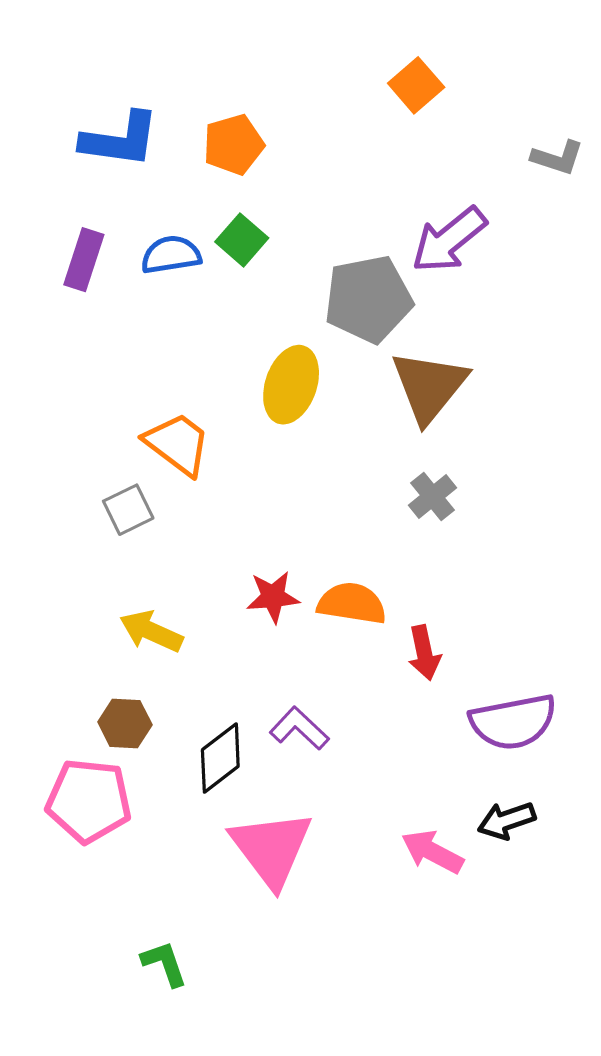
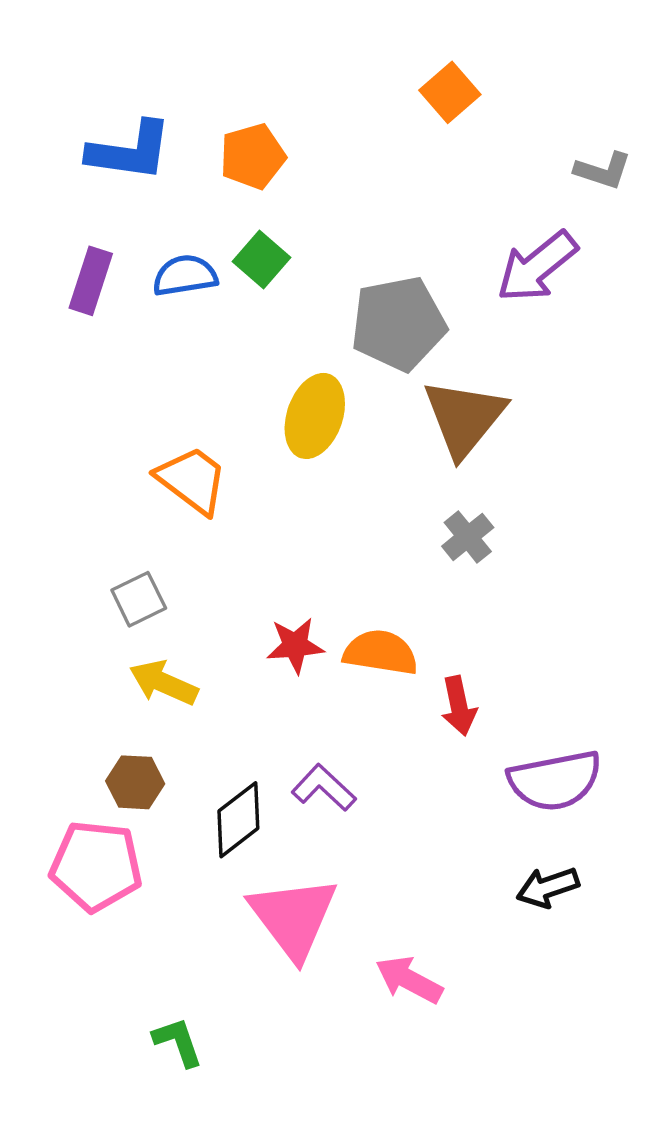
purple arrow: (449, 240) -> (537, 267), moved
gray square: (128, 510) -> (139, 599), moved
pink arrow: (432, 852) -> (409, 980), moved

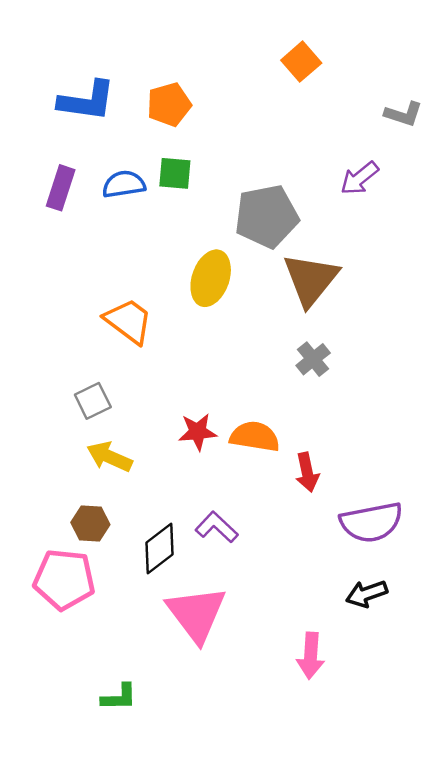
green square: (261, 259) -> (175, 173), turned -36
purple arrow: (537, 267) -> (359, 178), size x0.7
pink arrow: (409, 980) -> (311, 656), moved, turned -114
green L-shape: (178, 1042) -> (119, 697), turned 108

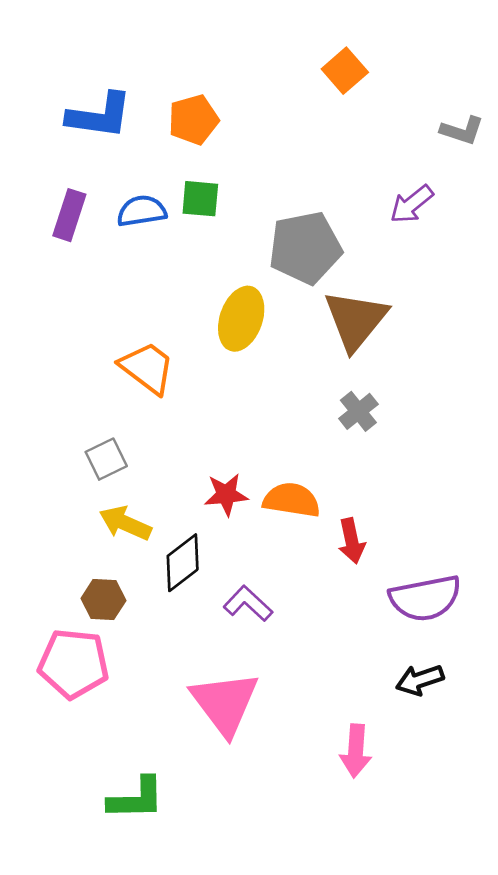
black diamond: (159, 548) -> (183, 563), moved
green L-shape: (119, 697) -> (136, 799), size x1.4

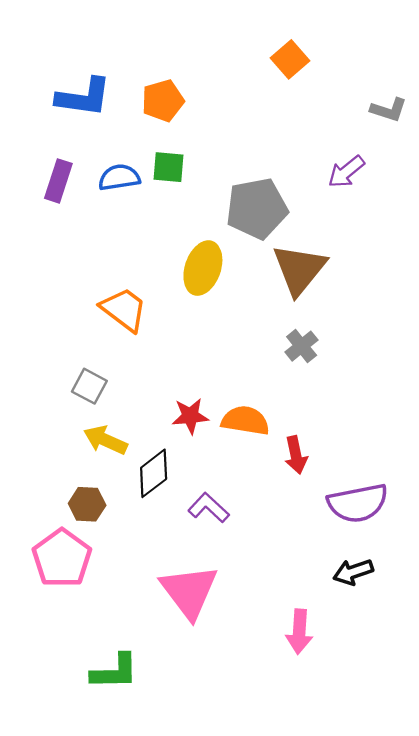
gray square: (106, 459) -> (89, 386), turned -36
pink pentagon: (73, 664) -> (62, 558), turned 30

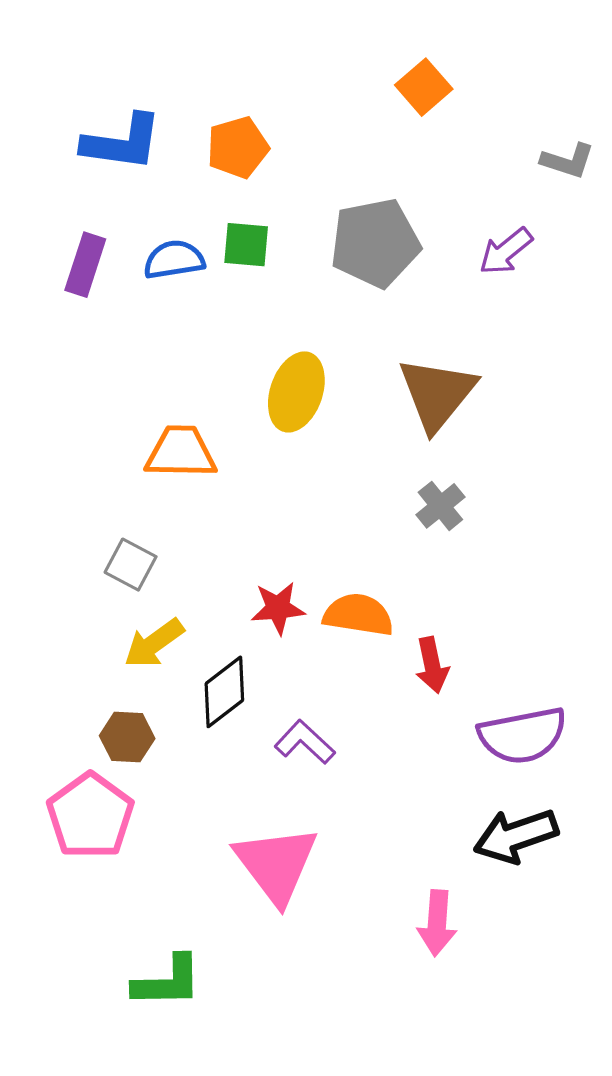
gray pentagon: (257, 208) -> (375, 243), moved
orange trapezoid: (124, 309) -> (181, 452), turned -36
yellow arrow: (105, 440) -> (154, 643), turned -60
black arrow: (353, 572) -> (516, 836), size x1.4

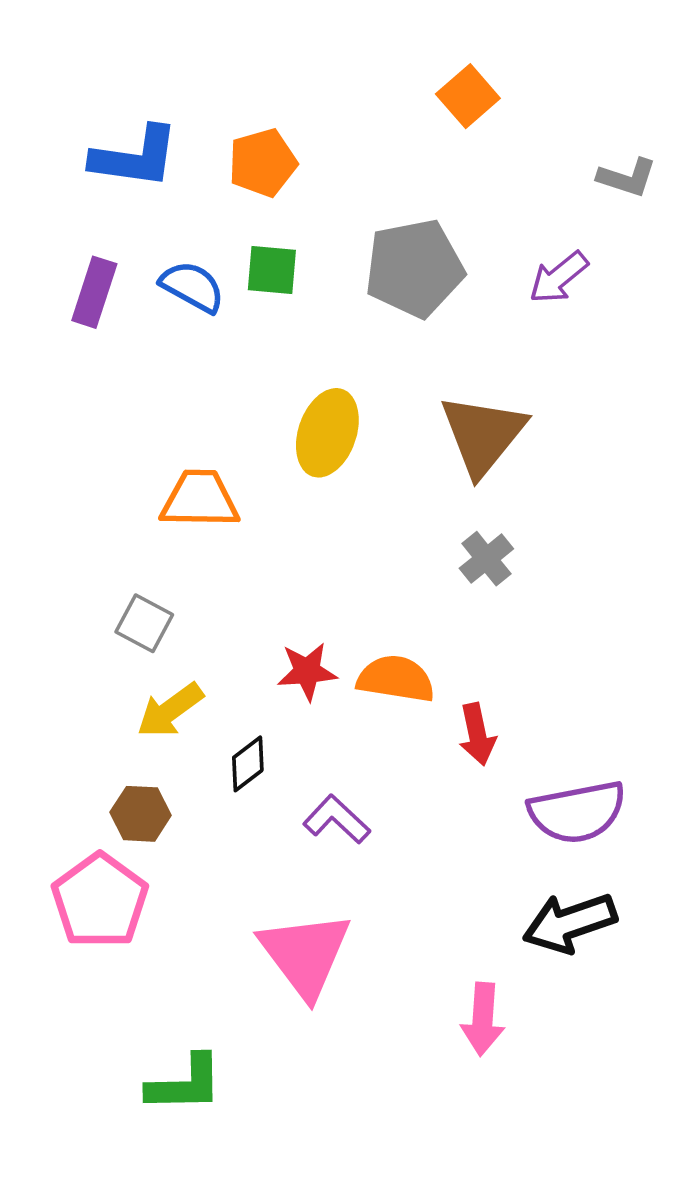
blue semicircle: (174, 260) -> (192, 287), turned 38
black diamond: (224, 692) -> (248, 764), size x0.7

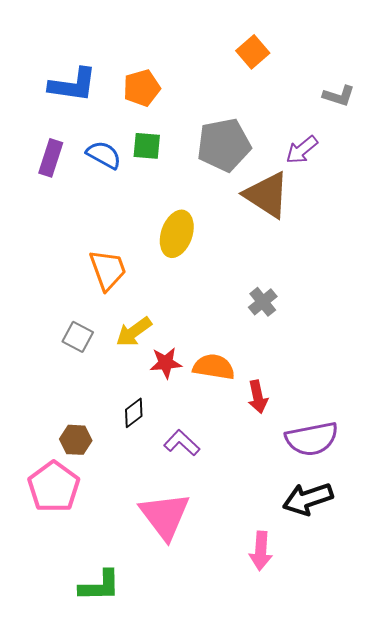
brown triangle: (483, 435) -> (267, 195), moved, turned -36
orange trapezoid: (200, 499) -> (108, 270), turned 69
yellow arrow: (170, 710) -> (134, 332), moved

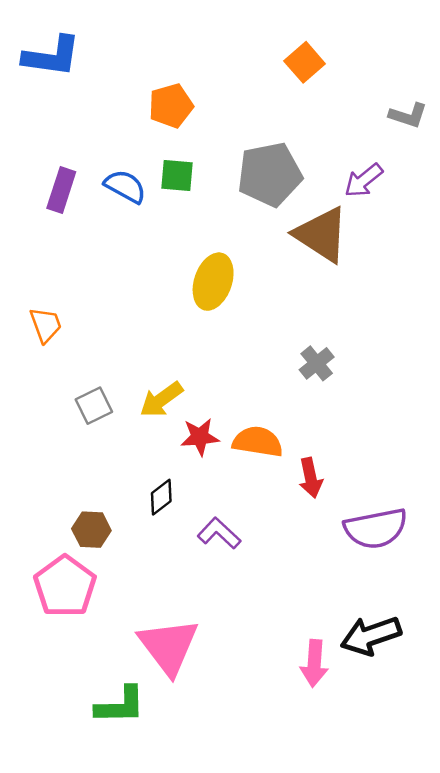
blue L-shape: (73, 85) -> (52, 56), moved
orange trapezoid: (108, 270) -> (46, 325), moved, size x0.7
gray square: (78, 337) -> (94, 406), turned 36
black arrow: (308, 499) -> (371, 636), moved
pink triangle: (165, 516) -> (169, 646), moved

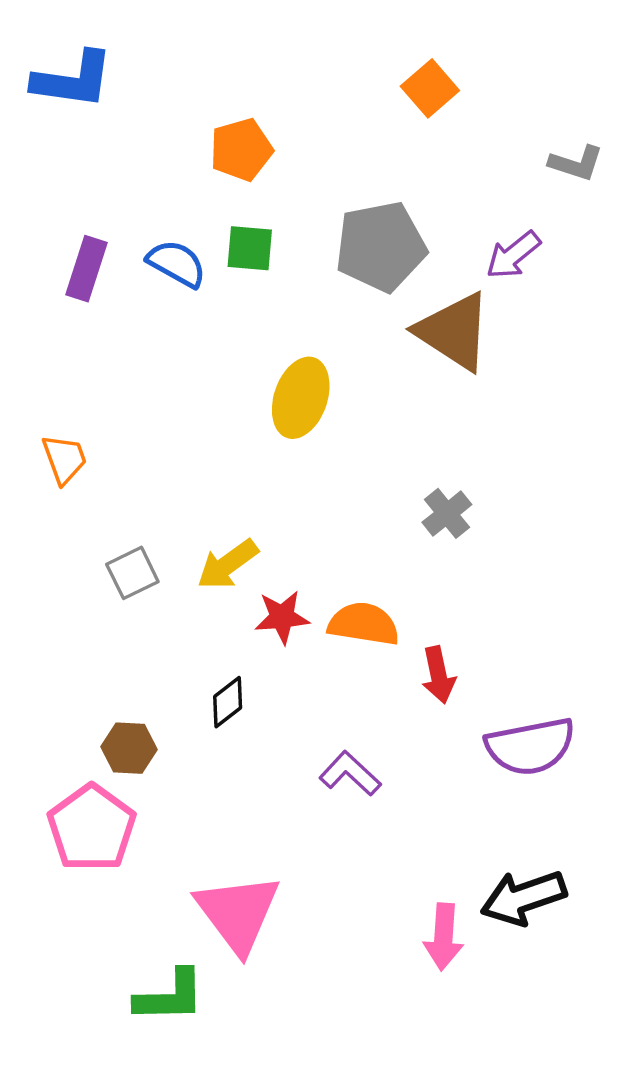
purple L-shape: (219, 533) -> (350, 774), moved

